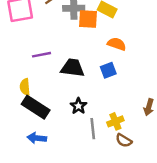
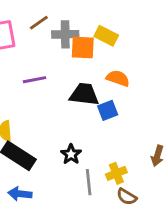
purple line: (42, 55) -> (34, 80), moved
black trapezoid: (73, 68) -> (84, 94), moved

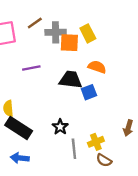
yellow rectangle: (106, 36) -> (88, 33), turned 36

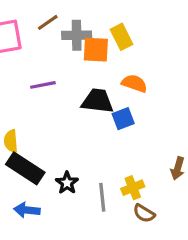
black star: (60, 127) -> (67, 183), moved

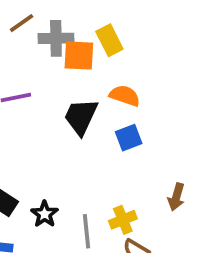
black trapezoid: (97, 101) -> (81, 117), turned -72
blue square: (123, 119) -> (129, 138), moved

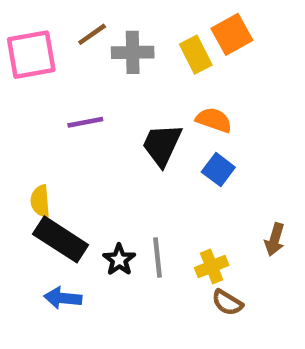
orange square: (79, 55) -> (232, 34), moved, turned -32
blue square: (129, 138) -> (218, 170), turned -32
gray line: (87, 231) -> (157, 257), moved

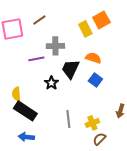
gray cross: (133, 52) -> (55, 46), moved
black star: (119, 260) -> (51, 83), moved
brown semicircle: (227, 303) -> (99, 139), turned 104

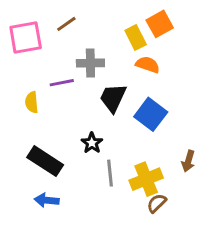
orange semicircle: (93, 58) -> (148, 65), moved
blue square: (95, 80) -> (151, 114), size x1.5
black star: (51, 83) -> (92, 143), moved
yellow semicircle: (16, 94) -> (32, 102), moved
yellow cross: (92, 123) -> (146, 179), size x1.5

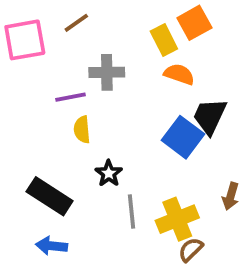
black trapezoid: (113, 98) -> (210, 116), moved
yellow semicircle: (32, 102) -> (82, 130), moved

